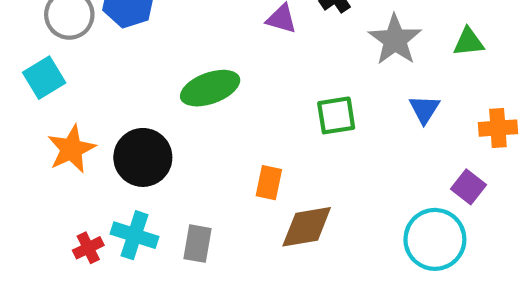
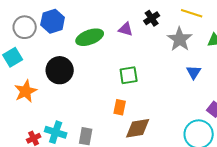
green ellipse: (210, 88) -> (90, 37), moved
green square: (336, 115) -> (129, 75), moved
black circle: (143, 157) -> (60, 70), moved

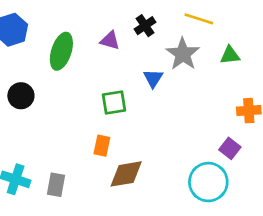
green ellipse: (90, 37) -> (61, 51), turned -52
black circle: (60, 70) -> (21, 96), size x0.7
blue triangle: (194, 72) -> (153, 78), moved

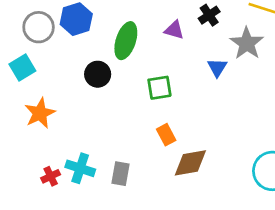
black circle: (21, 96) -> (98, 74), moved
green square: (114, 102) -> (159, 88), moved
orange rectangle: (102, 146) -> (166, 135), turned -40

